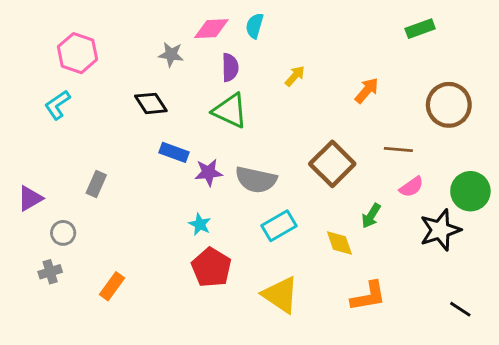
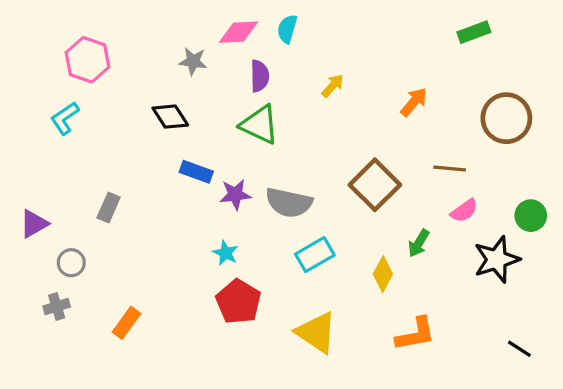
green circle: (470, 191) -> (531, 216), size x0.7
yellow diamond: (339, 243) -> (383, 274), turned 48

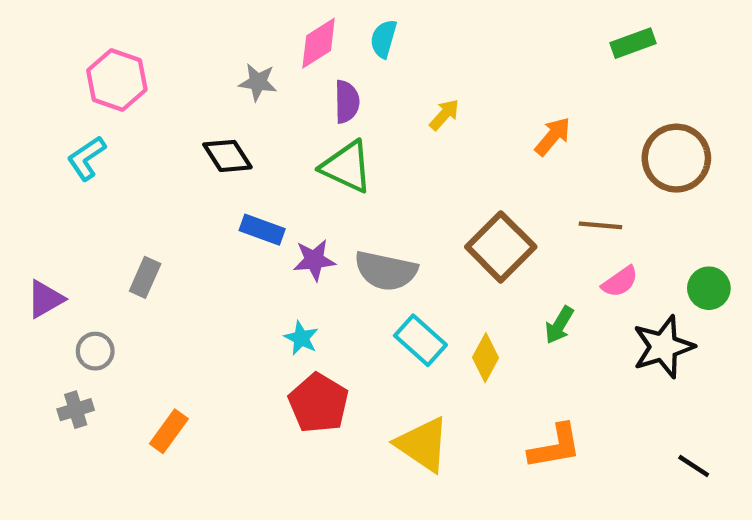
pink diamond: (238, 32) -> (319, 43), turned -30
cyan rectangle: (315, 255) -> (420, 340), turned 72
yellow diamond: (383, 274) -> (486, 358), moved

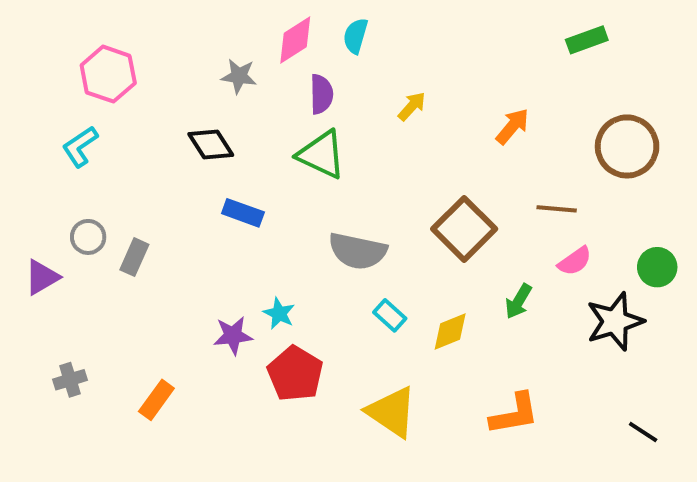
purple star: (314, 260) -> (233, 336), moved
cyan rectangle: (420, 340) -> (390, 315), size x0.7
gray circle: (95, 351) -> (88, 237), moved
yellow diamond: (486, 358) -> (450, 331), turned 39

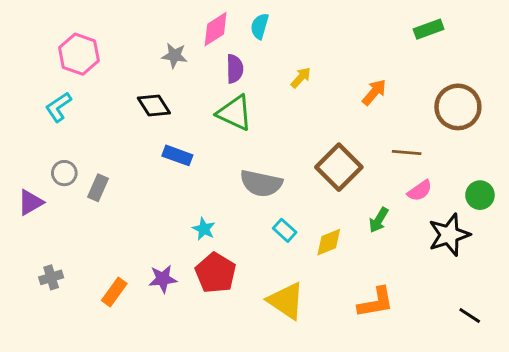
purple star: (233, 336) -> (163, 279), moved

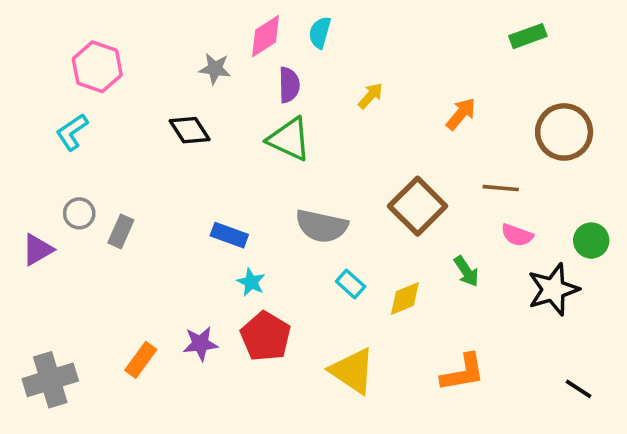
blue rectangle: (177, 155) -> (229, 235), moved
pink semicircle: (420, 191) -> (517, 235), turned 55
green arrow: (379, 220) -> (466, 271), turned -65
gray cross: (51, 277) -> (50, 380), moved, size x1.8

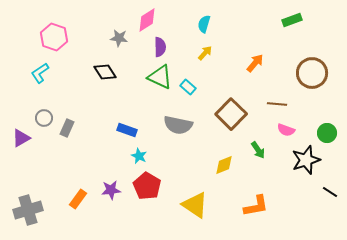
cyan semicircle: (320, 32) -> (204, 24), moved
cyan rectangle: (351, 284) -> (188, 87), moved
black line: (579, 389) -> (330, 192), moved

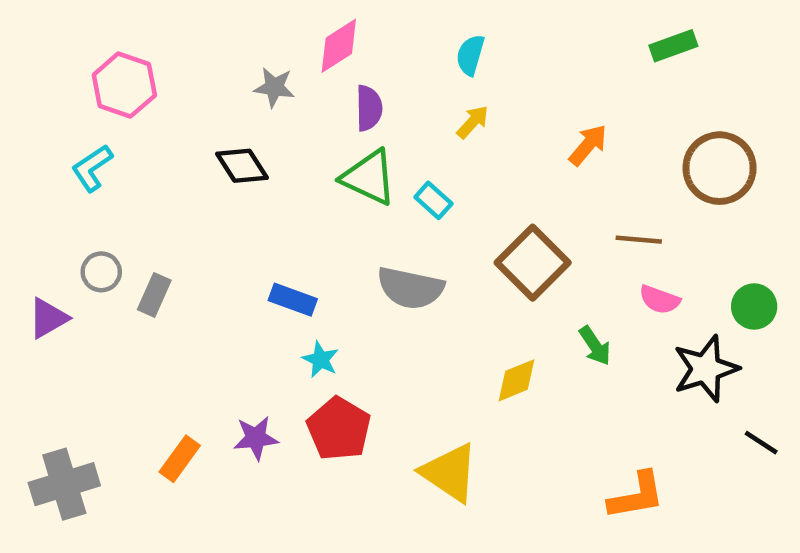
orange L-shape: (256, 206) -> (636, 496), moved

